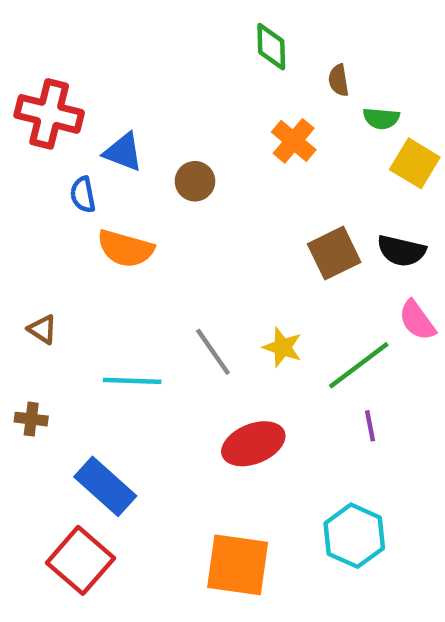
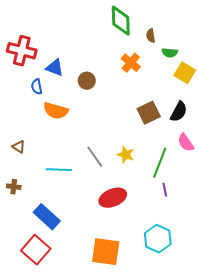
green diamond: (271, 47) -> (121, 21), size x1.4
black semicircle: (401, 251) -> (179, 112), turned -75
green line: (359, 365) -> (160, 163), turned -32

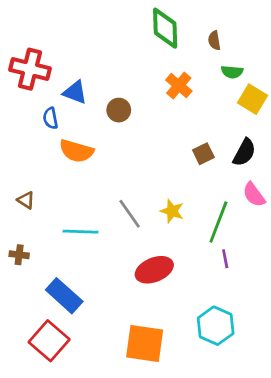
brown semicircle: (151, 36) -> (214, 40), moved
brown square: (149, 113) -> (203, 154), size x0.7

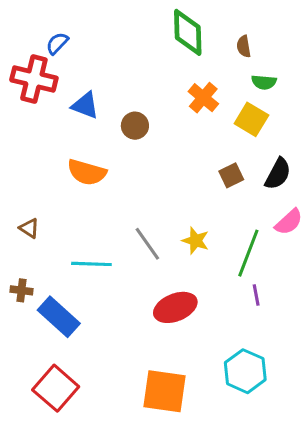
yellow square: (253, 99) -> (251, 119), moved
blue semicircle: (50, 118) -> (57, 43), moved, turned 55
pink semicircle: (254, 195) -> (289, 222), turned -96
blue rectangle: (64, 296) -> (59, 317), moved

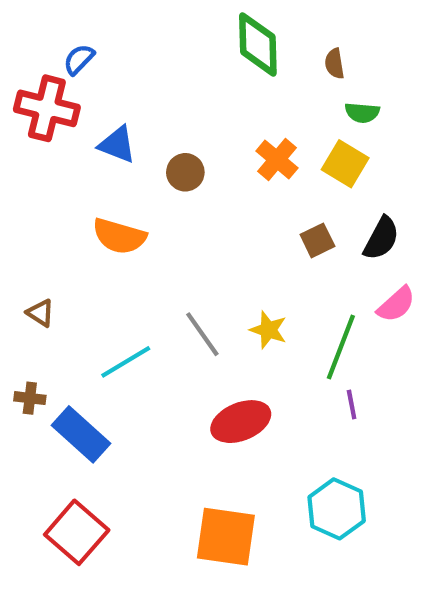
orange cross: (203, 98) -> (277, 159), moved
cyan line: (91, 264) -> (126, 362), turned -33

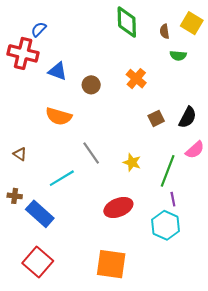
yellow square: (345, 164) -> (192, 23), moved
gray line: (202, 334) -> (91, 153), moved
cyan hexagon: (337, 509) -> (166, 225), moved

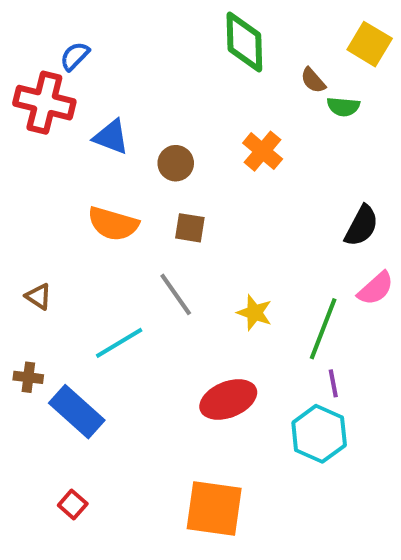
brown semicircle: (165, 31) -> (313, 80), moved, turned -32
brown square: (156, 118) -> (190, 228), moved, turned 35
red square: (38, 262) -> (73, 505), size x0.5

